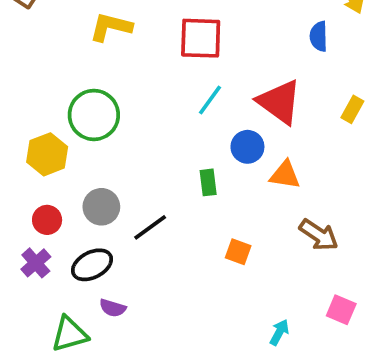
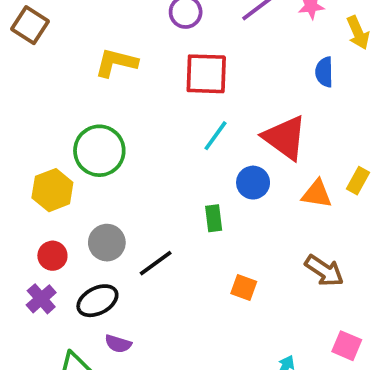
yellow rectangle: (352, 109) -> (358, 181), moved
orange triangle: (285, 175) -> (317, 194), moved

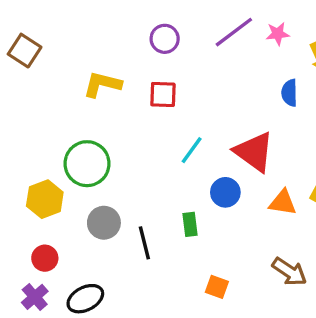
red square: (206, 74) -> (163, 94), moved, size x0.7
gray circle: (107, 243) -> (104, 223), moved
black line: (156, 263) -> (144, 243), moved, turned -68

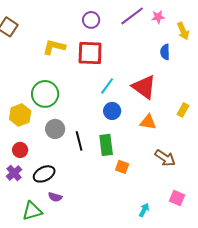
red square: (163, 94) -> (90, 53), size x1.5
blue circle: (225, 192) -> (112, 111), moved
orange triangle: (283, 202) -> (148, 122), moved
green rectangle: (190, 224) -> (106, 145), moved, size x1.5

